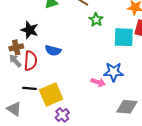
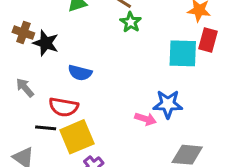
green star: (96, 20) -> (131, 22), moved
brown cross: (16, 47) -> (23, 33), moved, turned 32
red semicircle: (31, 61) -> (64, 107), moved, turned 96

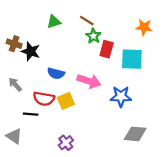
red rectangle: (208, 40) -> (107, 49), moved
pink arrow: (145, 119) -> (89, 81), moved, size x1.5
yellow square: (77, 137) -> (66, 101), moved, size x0.7

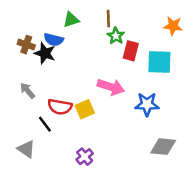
brown line: (87, 21) -> (108, 18), turned 56
blue semicircle: (56, 73) -> (54, 40), moved
black line: (31, 114) -> (45, 124), turned 48

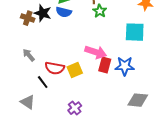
blue semicircle: (54, 40) -> (64, 12), moved
red rectangle: (131, 51) -> (105, 65), moved
black star: (45, 53) -> (43, 13), moved

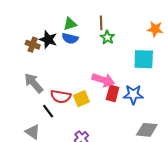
gray arrow: (29, 55) -> (34, 83), size x1.5

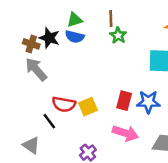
pink arrow: (103, 80) -> (125, 133), moved
gray arrow: (34, 83) -> (36, 69), moved

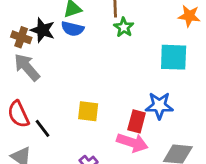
red rectangle: (124, 101) -> (137, 121), moved
red semicircle: (64, 104) -> (18, 114), moved, turned 55
yellow square: (88, 107) -> (88, 111), turned 30

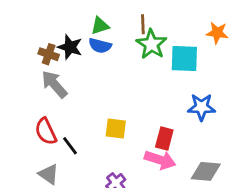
green star: (124, 27) -> (151, 44), size x1.5
cyan square: (174, 57) -> (184, 58), moved
blue star: (159, 106) -> (201, 107), moved

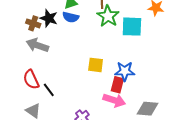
gray arrow: (54, 84) -> (37, 45), turned -30
blue star: (201, 107) -> (125, 71), moved
yellow square: (116, 129) -> (96, 65), moved

